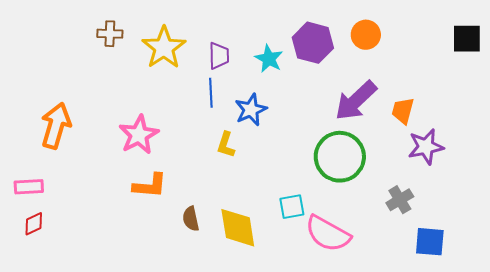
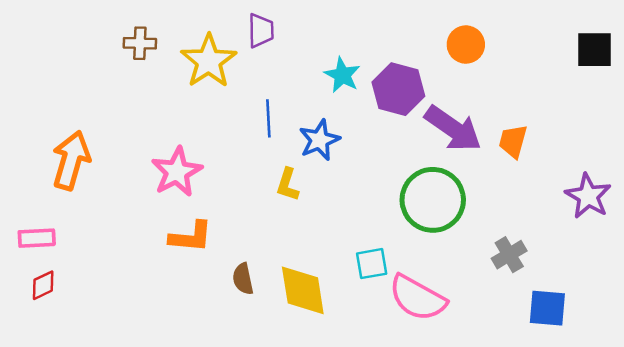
purple hexagon: (313, 43) -> (398, 89), moved
purple trapezoid: (219, 56) -> (261, 31), moved
purple arrow: (356, 101) -> (453, 129), turned -102
purple star: (426, 147) -> (588, 196), moved, turned -30

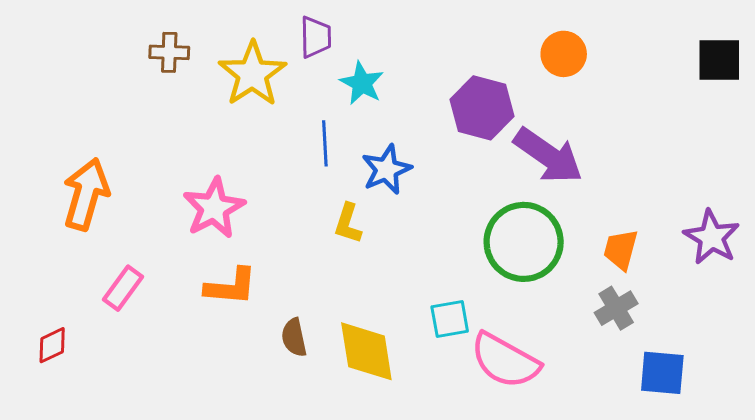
cyan star: (342, 75) -> (362, 83), moved
orange trapezoid: (513, 141) -> (621, 250), moved
pink rectangle: (37, 238) -> (123, 288), moved, turned -51

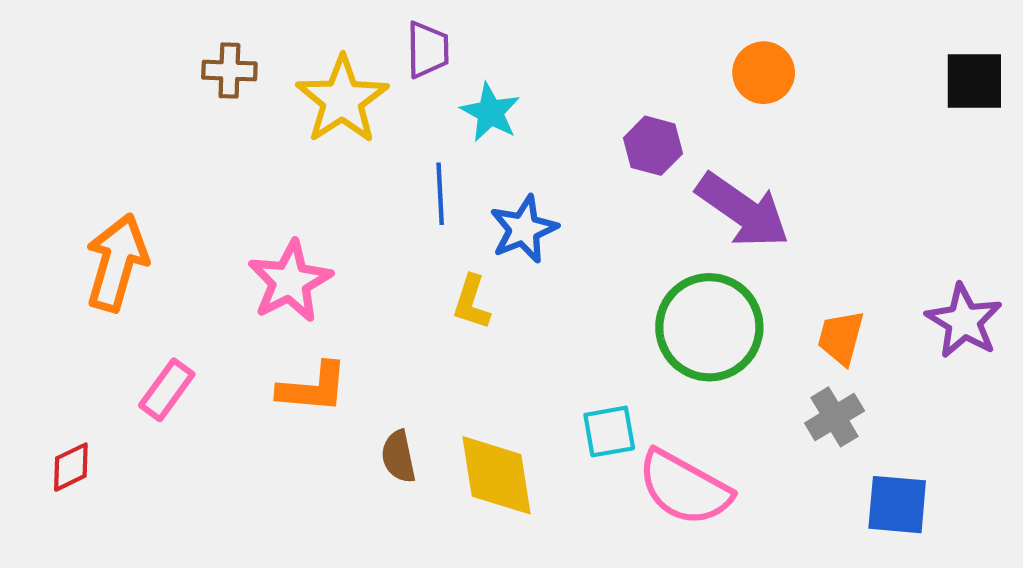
purple hexagon: (482, 108) -> (653, 146), size x0.7

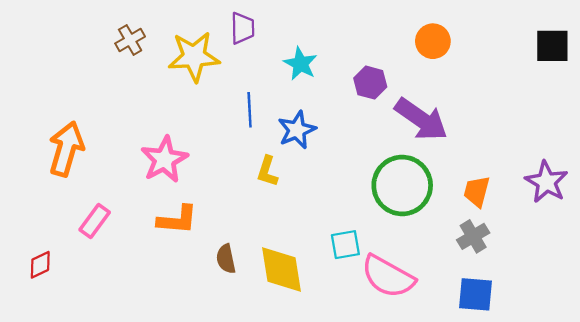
brown cross: (229, 71) -> (130, 40), turned -32
yellow star: (342, 100) -> (194, 57), turned 30
cyan star: (490, 112) -> (300, 64), moved
blue square: (897, 505) -> (476, 294), moved

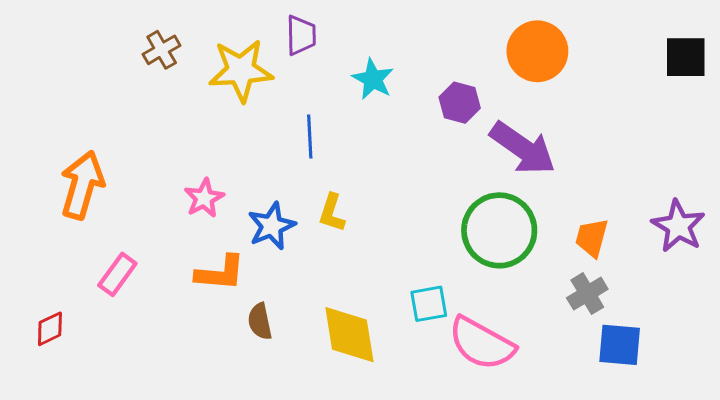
orange circle: (433, 41) -> (537, 51), size x1.4
blue star: (297, 130) -> (272, 226), moved
pink star: (164, 159) -> (204, 198), size x0.7
brown semicircle: (226, 259) -> (260, 321), moved
blue square: (476, 294) -> (620, 345), moved

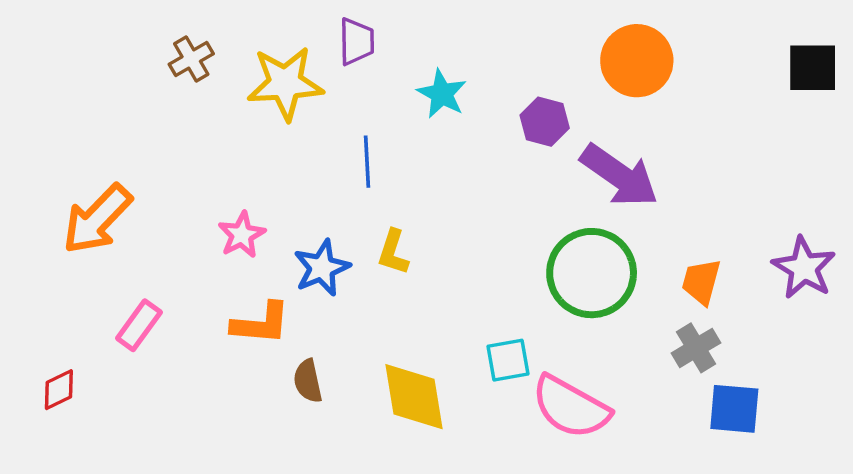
orange arrow: (82, 185) -> (97, 219), turned -152

